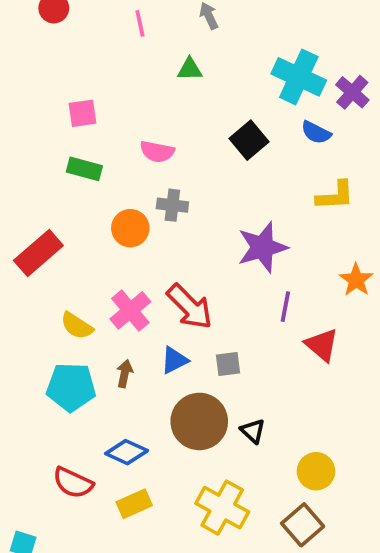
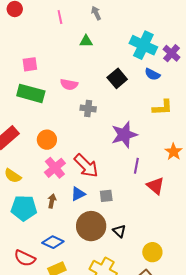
green rectangle: (84, 169) -> (31, 93), size x1.5
gray cross: (172, 205) -> (88, 108), moved
orange circle: (130, 228) -> (47, 140), moved
yellow semicircle: (77, 326) -> (13, 176), moved

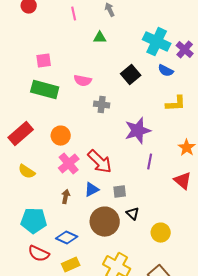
red triangle: (155, 186) -> (183, 181), moved
cyan pentagon: (24, 208) -> (34, 221), moved
black triangle: (119, 231) -> (133, 214), moved
yellow circle: (152, 252) -> (161, 233), moved

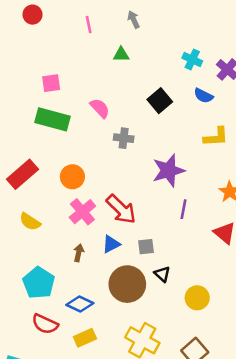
cyan cross: (157, 42) -> (192, 59), size x0.6
pink semicircle: (83, 81) -> (100, 108), turned -144
cyan pentagon: (34, 221) -> (39, 283), turned 30

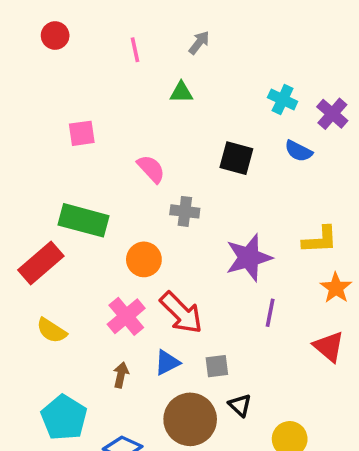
gray arrow: (134, 20) -> (199, 43), turned 63
black square: (160, 101) -> (236, 158), turned -35
green rectangle: (52, 119) -> (84, 220), moved
yellow L-shape: (216, 137) -> (320, 240), moved
orange circle: (72, 177) -> (144, 259), moved

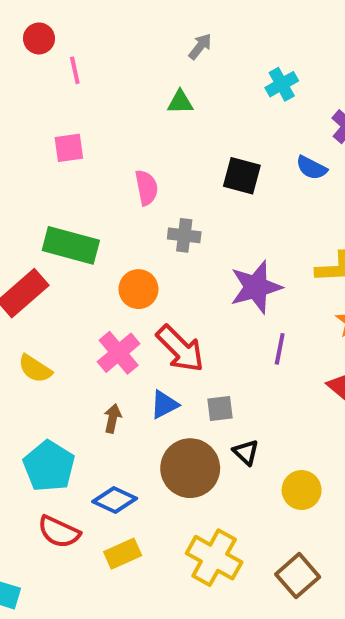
pink line: (135, 50) -> (75, 70), moved
cyan cross: (283, 100) -> (282, 84), moved, turned 36
pink semicircle: (151, 169) -> (146, 188), turned 32

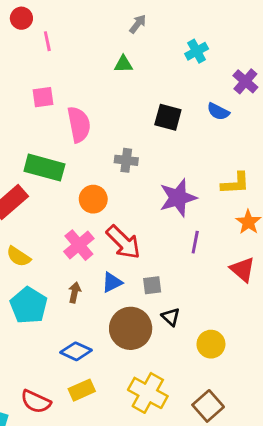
pink semicircle: (146, 188) -> (79, 124), moved, size x1.4
cyan pentagon: (49, 466) -> (29, 305), moved
red semicircle: (59, 532) -> (36, 402), moved

